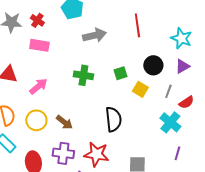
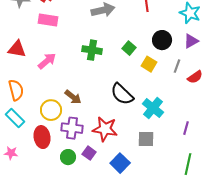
green square: (120, 73) -> (129, 48), turned -32
black semicircle: (113, 119) -> (122, 94), turned 140
yellow circle: (36, 120) -> (51, 110), moved
cyan cross: (170, 122) -> (153, 108), moved

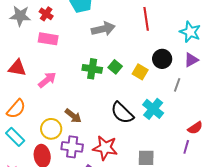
green square: (129, 48) -> (115, 67), moved
yellow square: (149, 64) -> (140, 72), moved
red semicircle: (195, 77) -> (195, 128), moved
orange semicircle: (16, 90) -> (16, 109), turned 55
cyan cross: (153, 108) -> (153, 109), moved

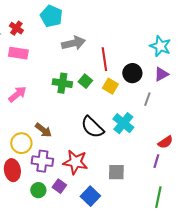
red line: (146, 19) -> (104, 59), moved

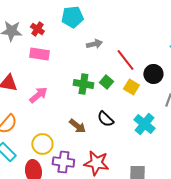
cyan pentagon: (51, 16) -> (72, 17), turned -30
gray arrow: (73, 43) -> (94, 44), size x0.7
red line: (104, 59) -> (125, 60), turned -30
black semicircle: (92, 127) -> (105, 119), moved, size x0.7
brown arrow: (43, 130) -> (77, 126), moved

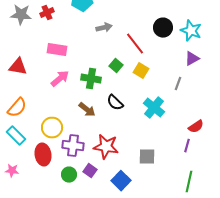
red cross: (37, 29) -> (47, 13), turned 32
pink rectangle: (39, 54) -> (57, 50), moved
black circle: (153, 74) -> (163, 28), moved
green cross: (83, 84) -> (91, 79), moved
pink arrow: (38, 95) -> (60, 79), moved

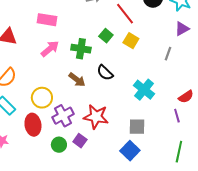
cyan cross: (154, 108) -> (144, 90), moved
purple cross: (73, 146) -> (63, 116), turned -35
purple line: (187, 146) -> (177, 116), turned -32
blue square: (121, 181) -> (130, 151), moved

